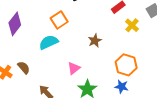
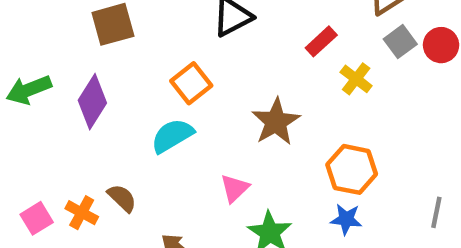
brown star: (95, 41) -> (276, 122), size x1.5

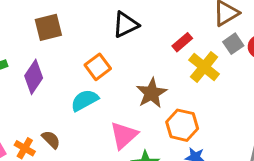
yellow cross: (356, 79) -> (204, 67), size x1.5
orange hexagon: (352, 169) -> (182, 125), moved
pink triangle: (235, 188) -> (124, 135), size x1.5

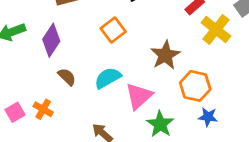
cyan semicircle: (85, 100) -> (108, 78), moved
brown semicircle: (51, 140) -> (67, 77), moved

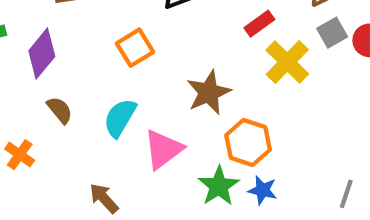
cyan semicircle: (108, 78) -> (120, 118), turned -36
green star: (160, 124) -> (219, 186), moved

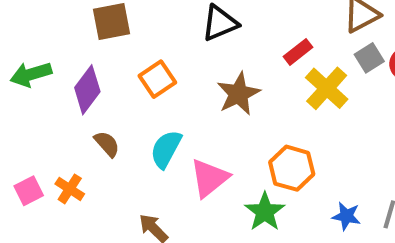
orange square: (135, 48) -> (157, 79), moved
brown star: (209, 92) -> (238, 94), moved
blue star: (262, 190) -> (346, 216), moved

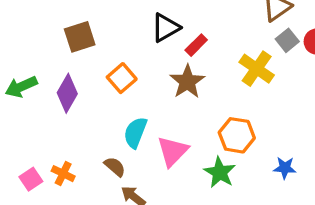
red rectangle: (298, 52) -> (196, 45), moved
brown semicircle: (107, 144) -> (115, 167), moved

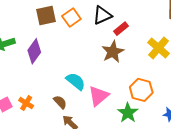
orange square: (122, 78) -> (71, 17), moved
cyan semicircle: (135, 133) -> (76, 81), turned 102

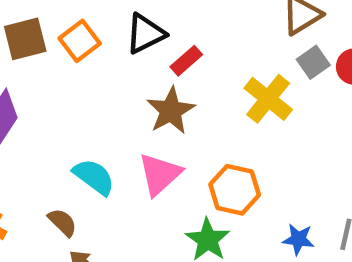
pink triangle: (99, 96) -> (160, 174), moved

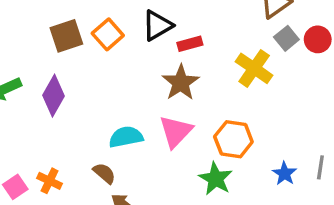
red rectangle: (186, 61) -> (190, 44), turned 30
cyan semicircle: (94, 177) -> (126, 137), turned -44
blue star: (298, 239) -> (284, 174), turned 30

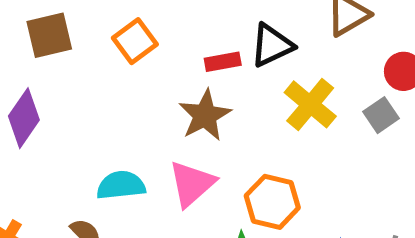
black triangle: (157, 25) -> (272, 45), moved
orange square: (108, 34) -> (135, 41), moved
gray square: (286, 38) -> (381, 115), moved

